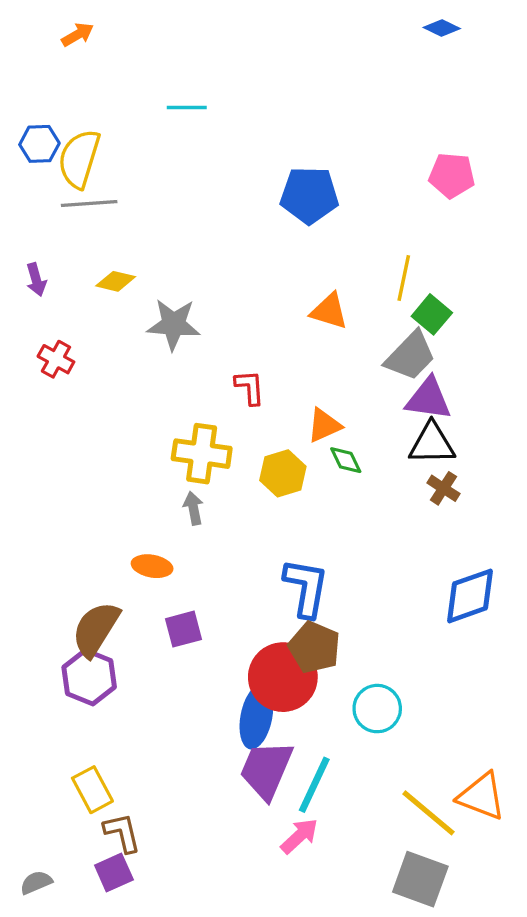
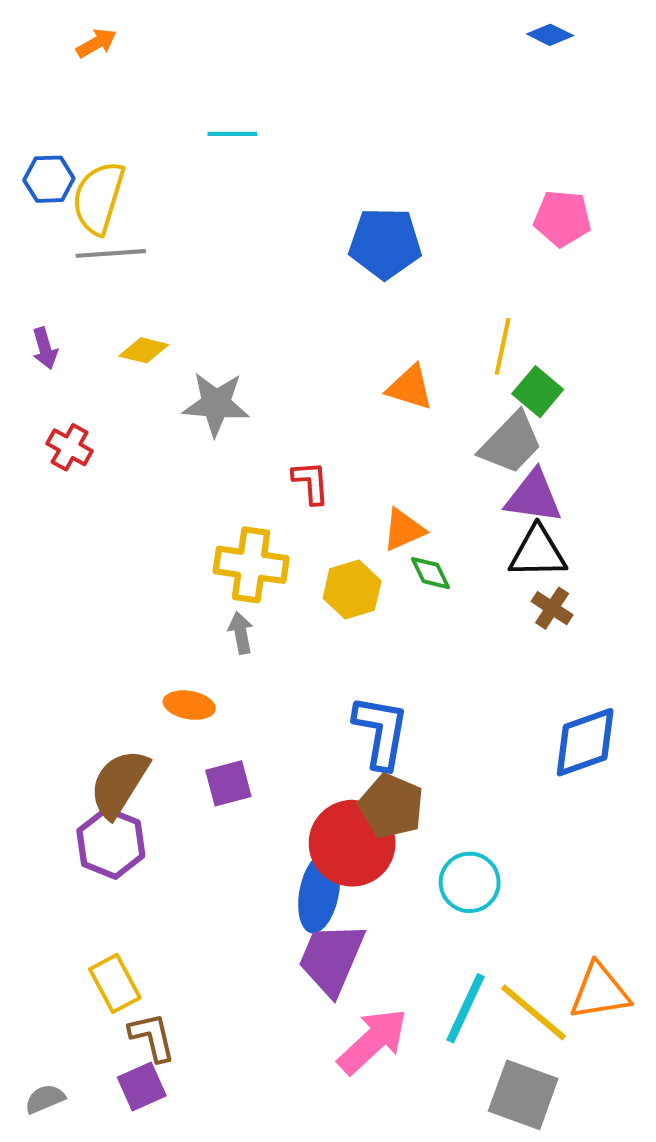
cyan line: (314, 785) -> (466, 1008), moved
orange triangle: (482, 796) -> (600, 992), turned -30
pink arrow: (299, 836) -> (373, 1041), size x1.5

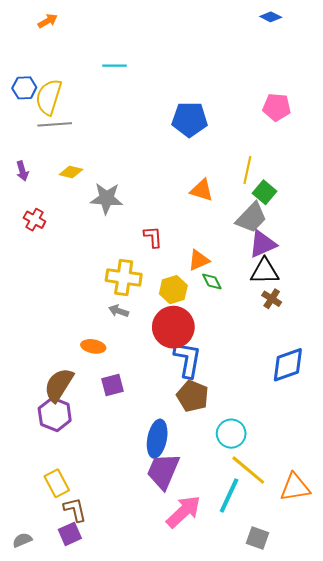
purple triangle: (534, 497) -> (263, 244), turned -32
gray arrow: (241, 633) -> (119, 311), turned -60
red circle: (352, 843) -> (173, 327), moved
yellow line: (534, 1012) -> (248, 470), moved
gray square: (523, 1095) -> (257, 538), size x0.7

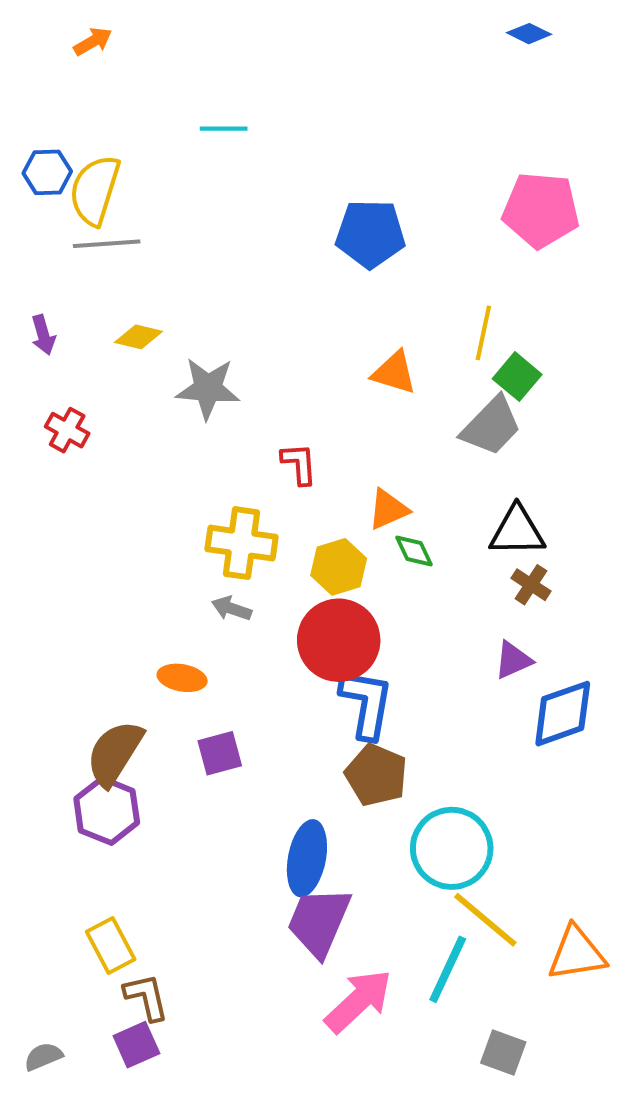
pink pentagon: (277, 107) -> (541, 210), size x1.4
purple triangle: (263, 244) -> (513, 660), moved, size x0.7
cyan circle: (231, 434) -> (452, 848), size x1.4

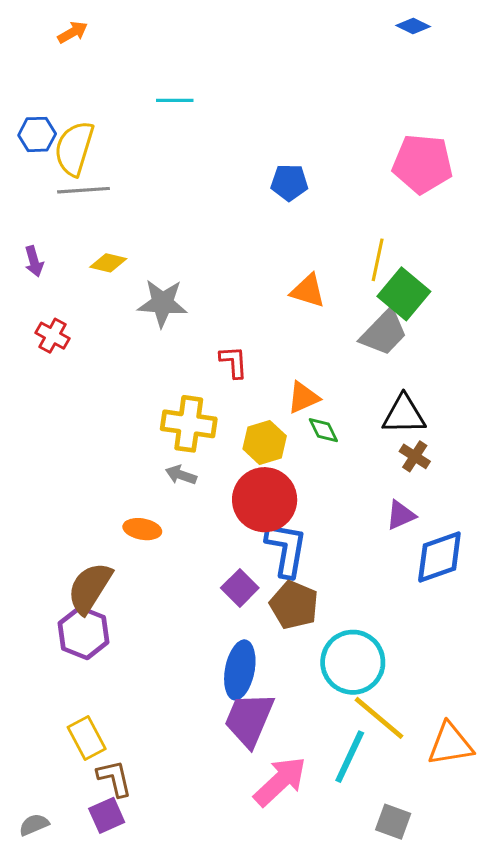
blue pentagon: (370, 234) -> (289, 182), size x0.7
green square: (517, 377) -> (404, 294), size x1.4
purple square: (220, 753) -> (240, 588), moved, turned -30

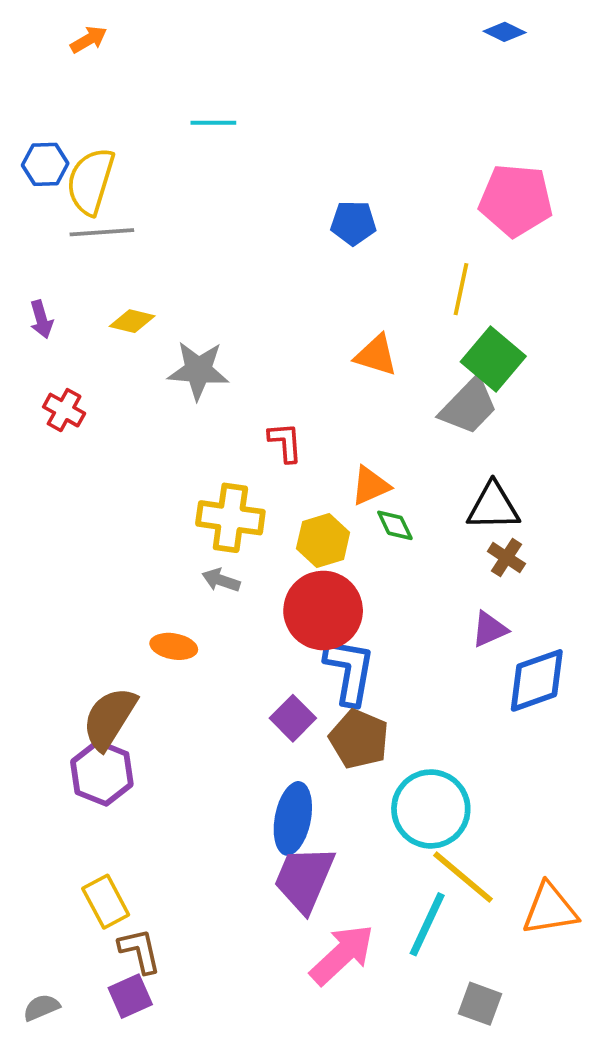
yellow line: (378, 260) -> (461, 289), moved

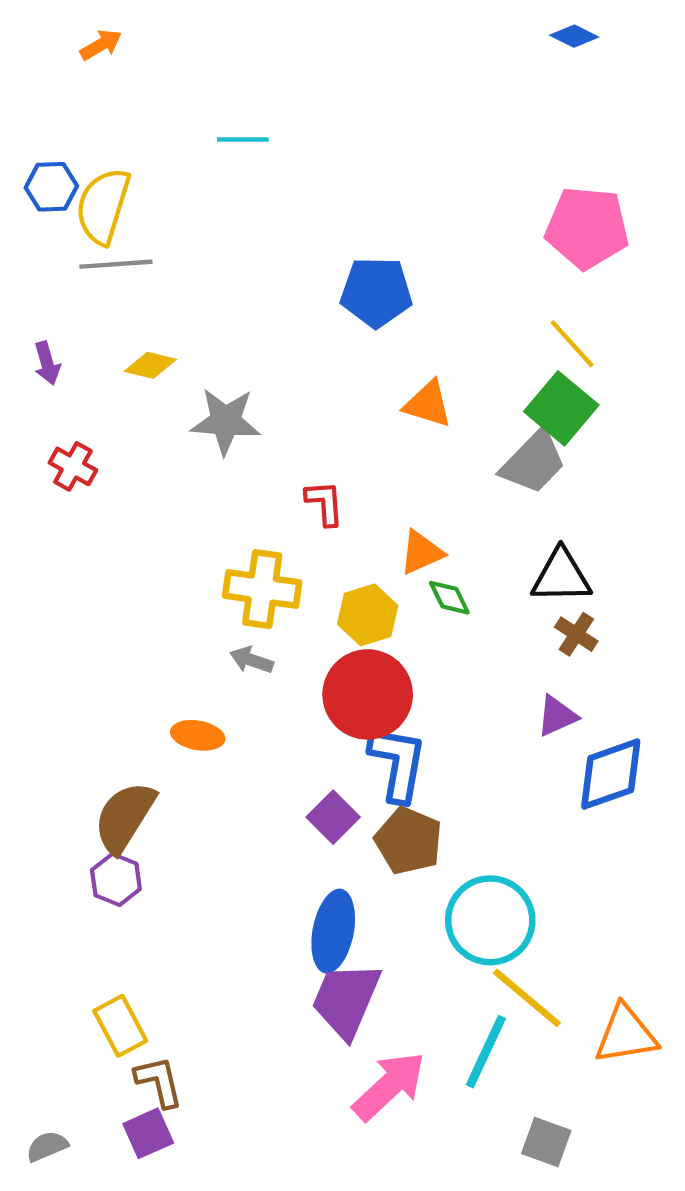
blue pentagon: (353, 223) -> (376, 292), moved, size x1.4
yellow line: (461, 289) -> (572, 344), moved, turned -54
purple hexagon: (102, 773) -> (116, 879), size x0.7

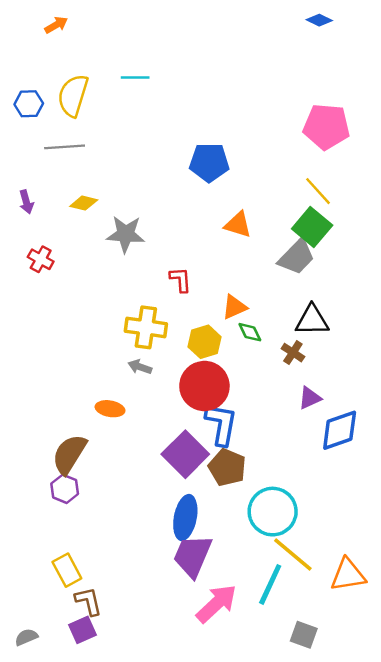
yellow semicircle: (103, 206) -> (73, 95), moved
brown cross: (576, 634) -> (293, 353), moved
purple square: (333, 817) -> (185, 454), size x1.6

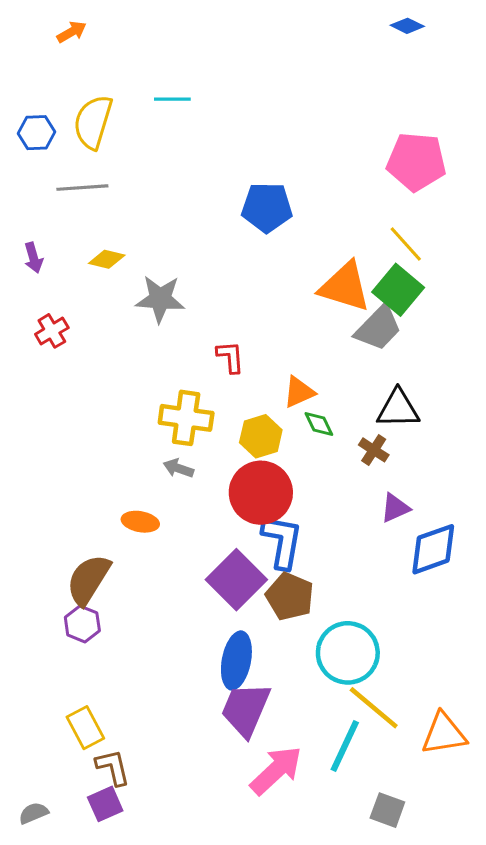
orange triangle: (238, 225) -> (345, 287), moved, size x1.5
red cross: (41, 259) -> (52, 331), turned 30

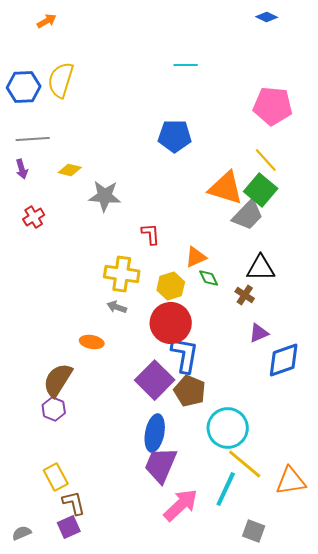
cyan line: (172, 99) -> (186, 65), moved
blue hexagon: (37, 133) -> (24, 87), size x1.4
gray line: (82, 188) -> (33, 139), moved

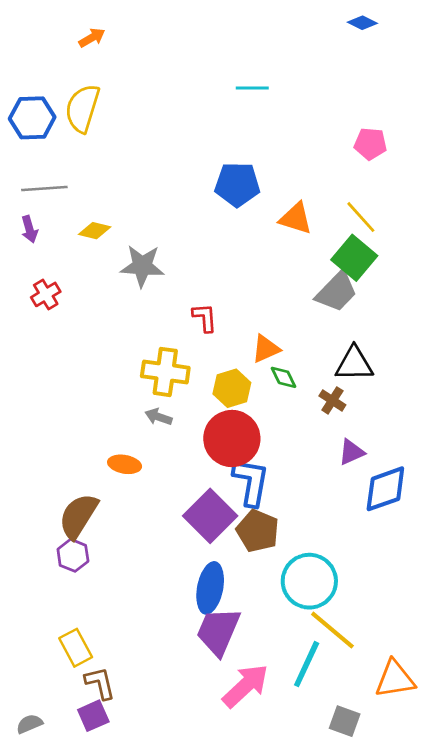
orange arrow: (47, 21) -> (92, 38), moved
pink pentagon: (273, 106) -> (370, 144), size x0.6
orange triangle: (226, 188) -> (296, 218), moved, size x0.7
orange triangle: (291, 481) -> (395, 679), moved

